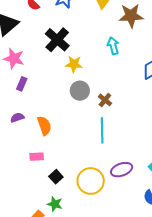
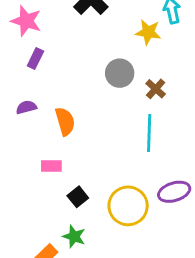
yellow star: (74, 64) -> (148, 32), moved

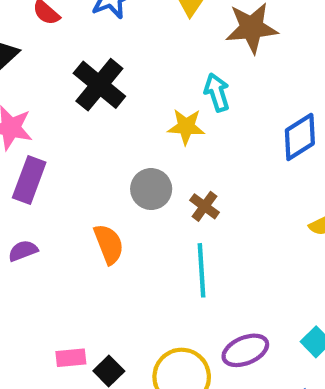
purple rectangle: (35, 59) -> (29, 180), size x1.5
orange semicircle: (65, 121) -> (109, 244), moved
pink rectangle: (51, 166) -> (71, 358), moved

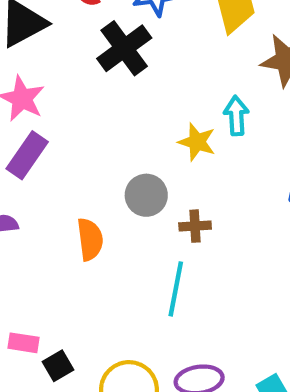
black cross: (99, 85) -> (124, 48), moved
brown cross: (205, 206) -> (195, 226), turned 36

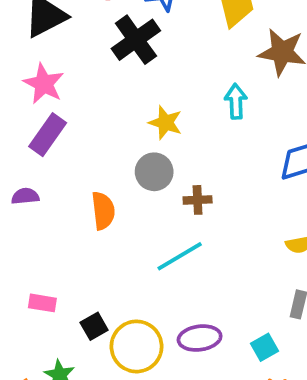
yellow star: (197, 142) -> (165, 123), moved
cyan line: (176, 289) -> (180, 256), turned 48
black square: (58, 366) -> (94, 326), moved

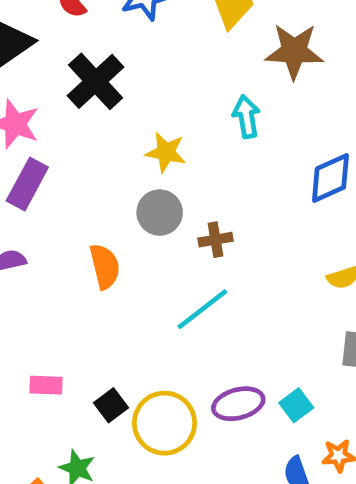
black cross: (136, 40) -> (96, 81), moved
cyan square: (265, 347) -> (296, 405), moved

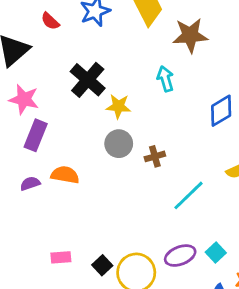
black cross: (96, 81) -> (88, 80), moved
orange semicircle: (105, 266) -> (65, 175), moved, turned -60
cyan line: (202, 309) -> (189, 195), moved

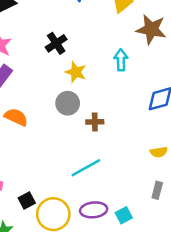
black cross: (88, 80) -> (56, 43), size x0.7
cyan line: (189, 195) -> (86, 168), moved

